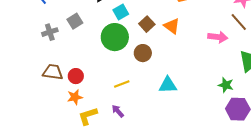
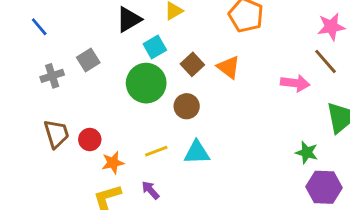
brown trapezoid: (53, 72) -> (57, 134), turned 65
cyan triangle: (168, 85) -> (197, 153), moved
orange star: (75, 97) -> (113, 163), moved

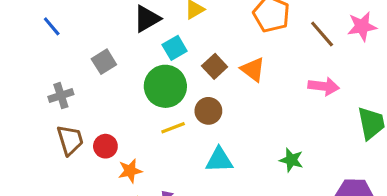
brown line: (325, 61) -> (322, 34), moved
gray cross: (52, 76) -> (61, 96), moved
yellow line: (156, 151) -> (173, 128), moved
green star: (307, 153) -> (291, 160), moved

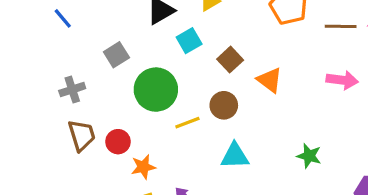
brown line: (322, 34) -> (341, 26), turned -48
orange triangle: (253, 69) -> (270, 80), moved
green circle: (165, 86) -> (156, 90), moved

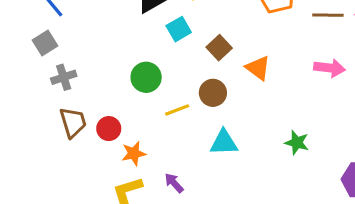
gray square: (116, 55) -> (45, 43), moved
green circle: (156, 90) -> (146, 77), size x0.7

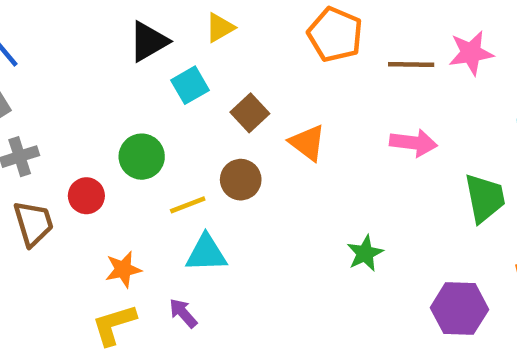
red circle: (109, 129) -> (86, 196), moved
cyan triangle: (224, 143) -> (206, 253), moved
green star: (297, 143) -> (365, 253), turned 30

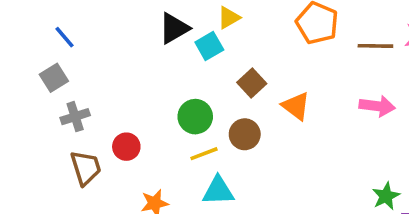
cyan square: (190, 85) -> (209, 46), moved
green circle: (142, 157) -> (195, 117), moved
green star: (365, 253) -> (386, 196), moved

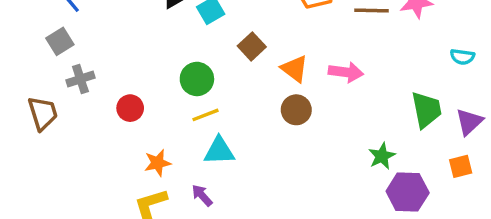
pink arrow: (377, 106) -> (346, 72), moved
brown circle: (245, 134) -> (296, 110), moved
brown trapezoid: (86, 168) -> (43, 113), moved

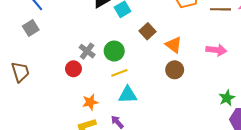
pink arrow: (346, 72) -> (216, 50), moved
gray cross: (80, 79) -> (87, 51), moved, turned -35

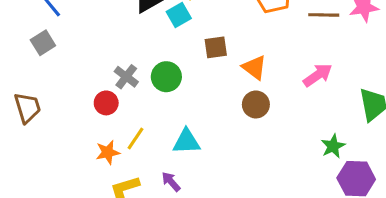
brown square: (148, 31) -> (216, 47), turned 35
pink arrow: (216, 50) -> (318, 75), turned -42
yellow line: (119, 73) -> (135, 138), moved, turned -35
orange star: (90, 102) -> (108, 152), moved

